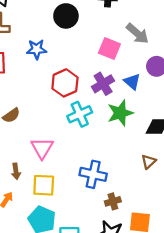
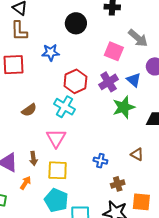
cyan cross: (80, 114) -> (64, 107), moved, turned -35
brown triangle: (149, 162) -> (137, 154), moved, turned -48
blue cross: (93, 174) -> (100, 161), size x0.6

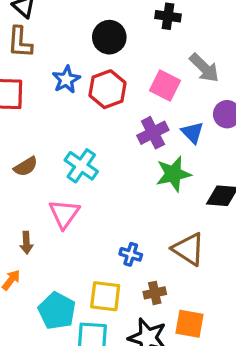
blue star: (51, 52) -> (66, 80), turned -30
red hexagon: (75, 81) -> (107, 89), moved
brown triangle: (137, 154) -> (189, 249), size x1.6
yellow square: (58, 170) -> (105, 296), moved

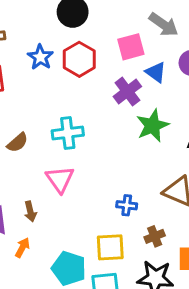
pink square: (165, 85) -> (131, 47), turned -32
blue triangle: (193, 133) -> (156, 72), moved
cyan cross: (81, 166) -> (68, 133), turned -32

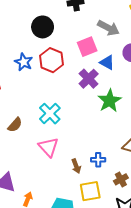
cyan cross: (68, 133) -> (50, 114), turned -30
brown arrow: (30, 211) -> (76, 166), moved

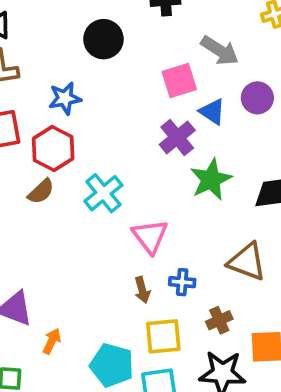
red hexagon: (52, 60) -> (53, 149), moved
blue star: (24, 62) -> (65, 98), turned 30
brown semicircle: (15, 125) -> (41, 191), moved
pink triangle: (48, 147) -> (150, 236), moved

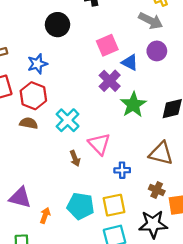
gray arrow: (220, 51) -> (151, 21), moved
brown semicircle: (41, 191) -> (29, 123), turned -120
brown arrow: (142, 290) -> (75, 158), moved
brown cross: (219, 320) -> (157, 190), moved, turned -35
cyan pentagon: (112, 365) -> (81, 206), moved

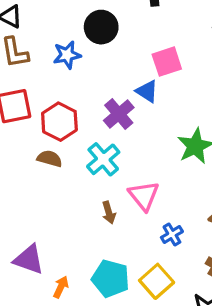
blue triangle: (130, 62) -> (147, 91), moved
blue star: (37, 64) -> (67, 55), moved
purple cross: (110, 81) -> (119, 114), moved
blue cross: (122, 170) -> (172, 235), turned -35
yellow square: (114, 205) -> (157, 281), turned -35

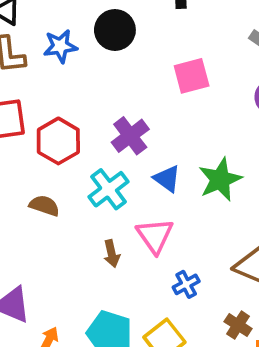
blue star: (67, 55) -> (60, 46), moved
blue triangle: (147, 91) -> (167, 179), moved
brown semicircle: (50, 159) -> (44, 206), moved

